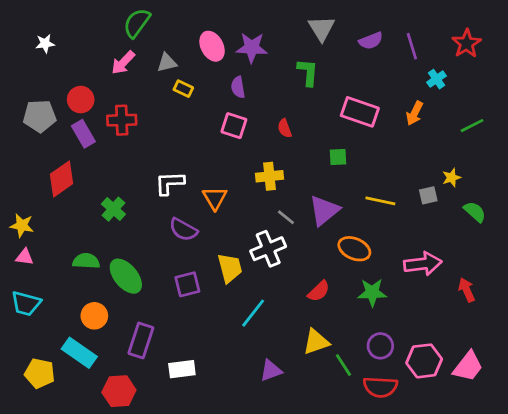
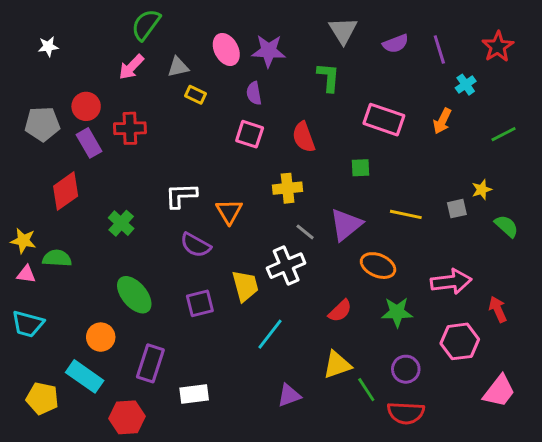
red semicircle: (285, 128) -> (304, 137), size x1.5
green semicircle: (86, 261) -> (57, 258), moved
pink hexagon: (424, 361) -> (460, 341), moved

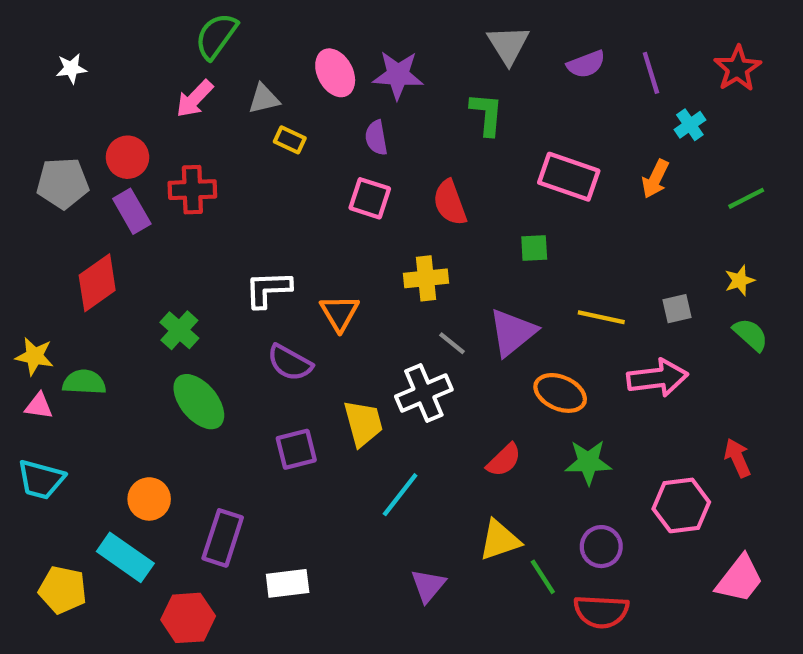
yellow star: (482, 190) -> (740, 280), moved
pink arrow: (451, 282) -> (657, 378), moved
green ellipse: (134, 295) -> (199, 402), moved
purple triangle: (289, 395) -> (428, 586), turned -30

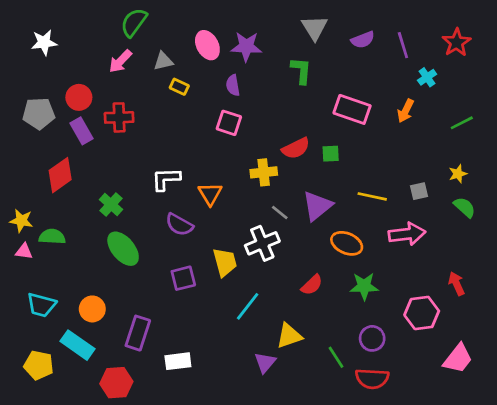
white star: (71, 68) -> (44, 42), size x1.4
red semicircle: (450, 203) -> (296, 148), moved, turned -96
cyan trapezoid: (41, 480) -> (41, 305), moved
yellow triangle: (500, 540) -> (289, 336), moved

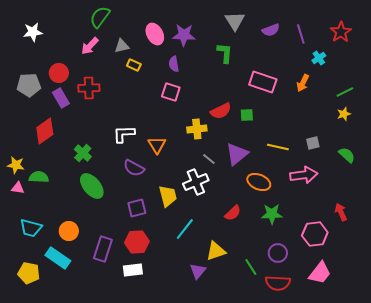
yellow star: (458, 174) -> (344, 114), moved
pink trapezoid: (458, 359) -> (320, 273), moved
red hexagon: (116, 383) -> (137, 242), moved

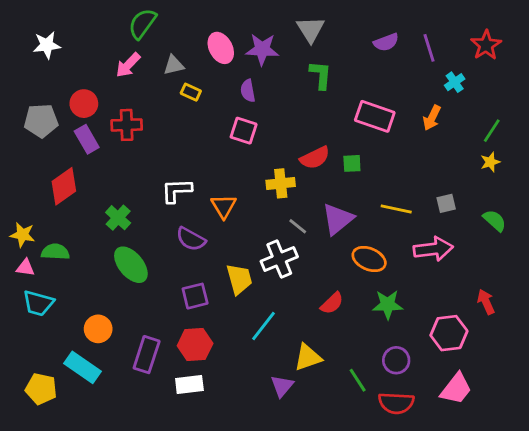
gray triangle: (235, 21) -> (311, 29), moved
green line: (345, 92) -> (492, 131), turned -30
cyan trapezoid: (31, 228) -> (38, 303), moved

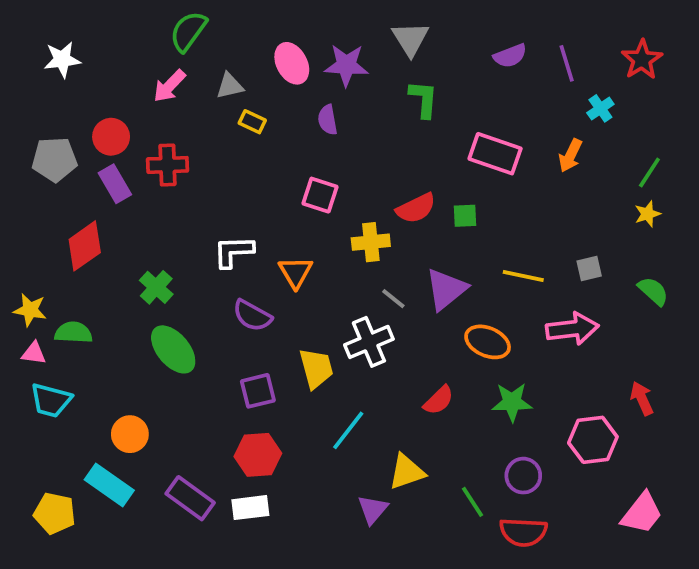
pink square: (244, 131) -> (320, 195), moved
purple rectangle: (147, 355) -> (190, 498), moved, turned -72
pink trapezoid: (456, 389) -> (642, 513), moved

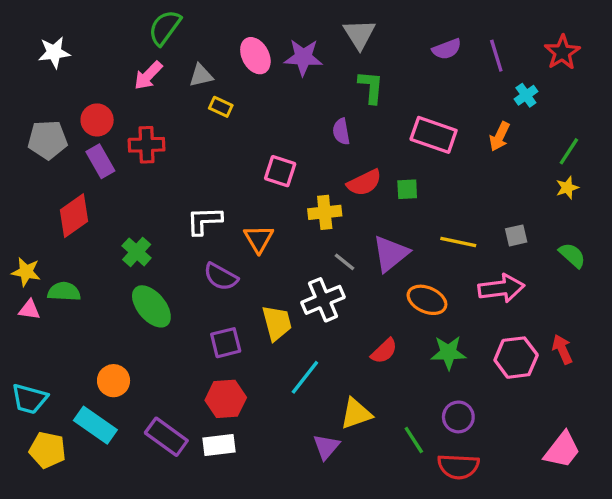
purple semicircle: (328, 120) -> (341, 132), moved
cyan trapezoid: (51, 400) -> (29, 399), moved
pink hexagon: (593, 440) -> (516, 358), moved

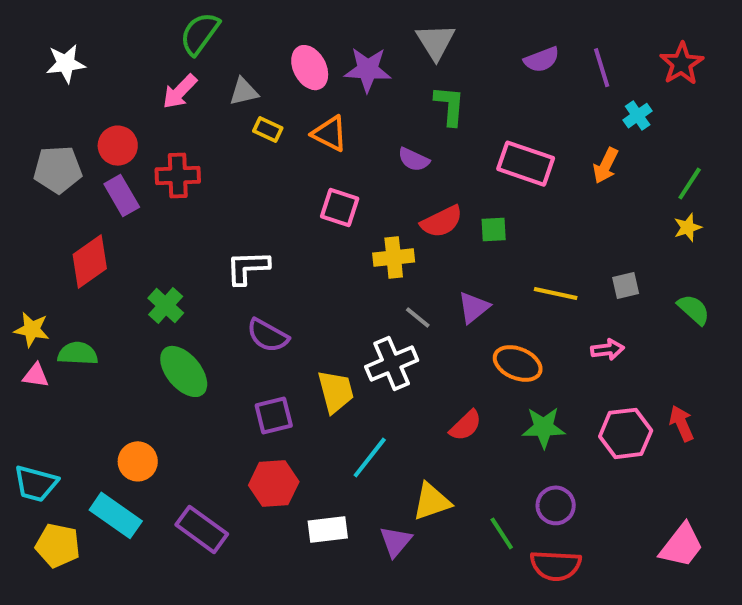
purple semicircle: (341, 132) -> (414, 160), turned -55
orange triangle: (259, 239) -> (330, 134), moved, turned -32
purple triangle: (391, 254) -> (474, 307), size x0.7
pink arrow: (501, 288) -> (608, 349), size x0.6
white rectangle: (219, 445) -> (328, 529), moved

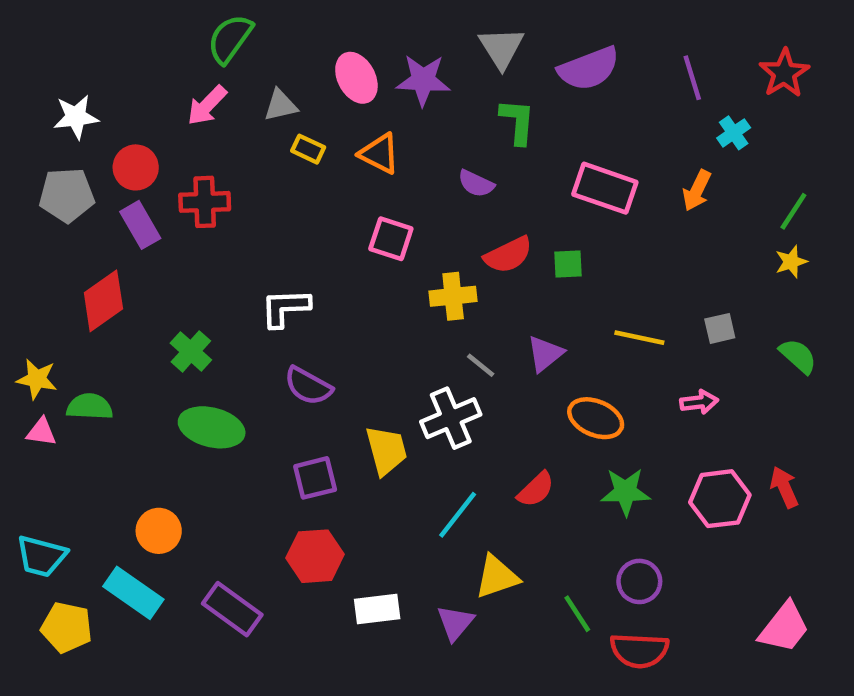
purple semicircle: (542, 60) -> (589, 69), moved, size x1.5
white star: (66, 64) -> (76, 117), moved
green ellipse: (184, 371) -> (212, 427), turned -36
cyan line: (370, 457) -> (458, 515), moved

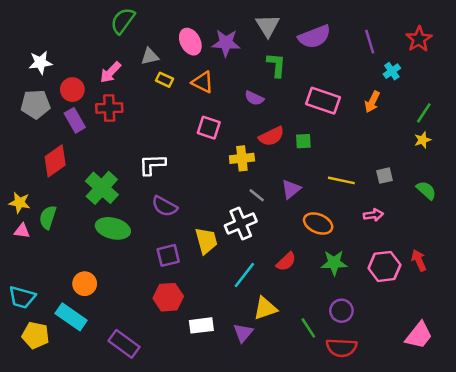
pink arrow: (207, 105) -> (110, 72), moved
green cross: (191, 351) -> (102, 188), size x1.5
green semicircle: (90, 407) -> (48, 217), turned -75
purple rectangle: (232, 609) -> (124, 344), moved

